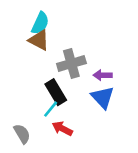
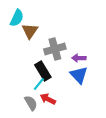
cyan semicircle: (40, 23) -> (17, 18), moved
brown triangle: (39, 40) -> (30, 31), turned 36
gray semicircle: (22, 134) -> (31, 103), moved

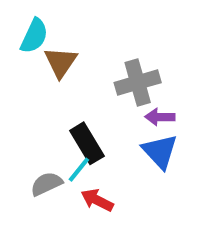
gray cross: (55, 49) -> (138, 83), moved
gray semicircle: (31, 103) -> (46, 184), moved, turned -84

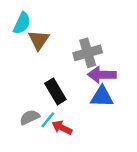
purple arrow: (160, 117) -> (102, 75), size x1.5
blue triangle: (160, 151) -> (102, 97), turned -45
cyan line: (79, 170) -> (48, 120), moved

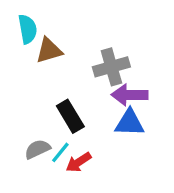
cyan semicircle: (22, 23) -> (28, 29), turned -35
brown triangle: (39, 40) -> (49, 50), turned 40
red arrow: (62, 128) -> (79, 162), turned -60

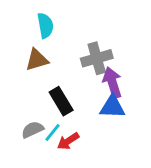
cyan semicircle: (28, 29) -> (45, 26), moved
brown triangle: (49, 50) -> (37, 60), moved
purple arrow: (130, 95) -> (112, 83), turned 72

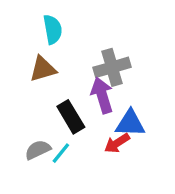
purple arrow: (112, 83) -> (102, 95), moved
red arrow: (68, 141) -> (117, 143), moved

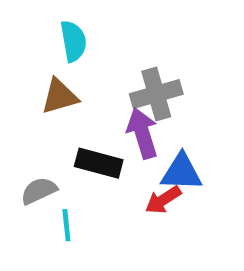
black rectangle: (71, 117) -> (99, 163), turned -44
gray semicircle: (38, 150) -> (39, 191), moved
cyan line: (61, 153) -> (66, 225), moved, turned -45

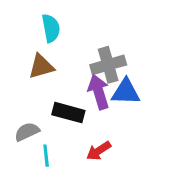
blue triangle: (182, 172) -> (126, 92), moved
red arrow: (163, 200) -> (99, 151), moved

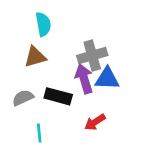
gray semicircle: (27, 132) -> (23, 98), moved
red arrow: (99, 151) -> (95, 122), moved

